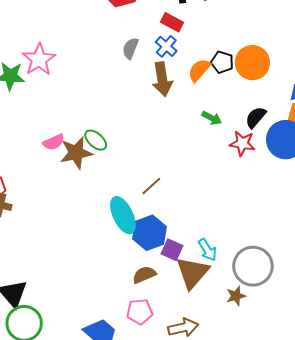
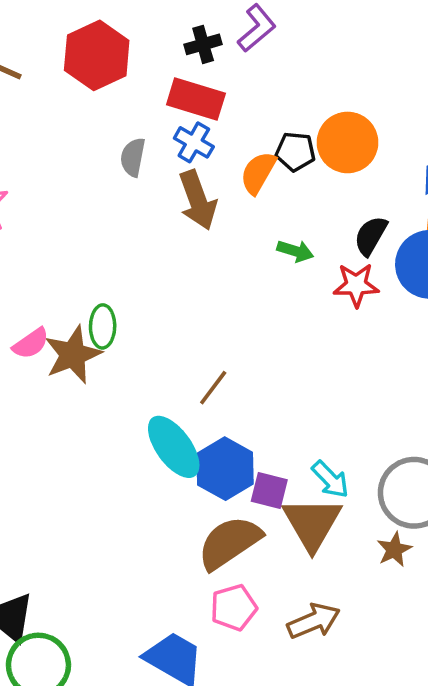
red rectangle: (172, 22) -> (196, 99), size x1.4
green ellipse: (96, 140) -> (103, 326), turned 60
brown semicircle: (144, 275) -> (229, 543), size x1.6

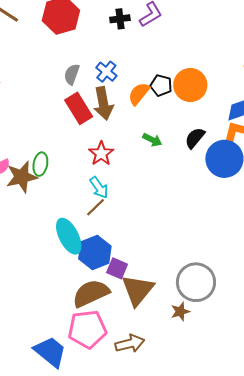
red rectangle: (196, 99) -> (79, 108), moved, turned 32
red star: (356, 285) -> (101, 154), moved, turned 30
cyan arrow: (330, 479) -> (99, 188), moved
pink pentagon: (234, 608) -> (87, 329), size x1.5

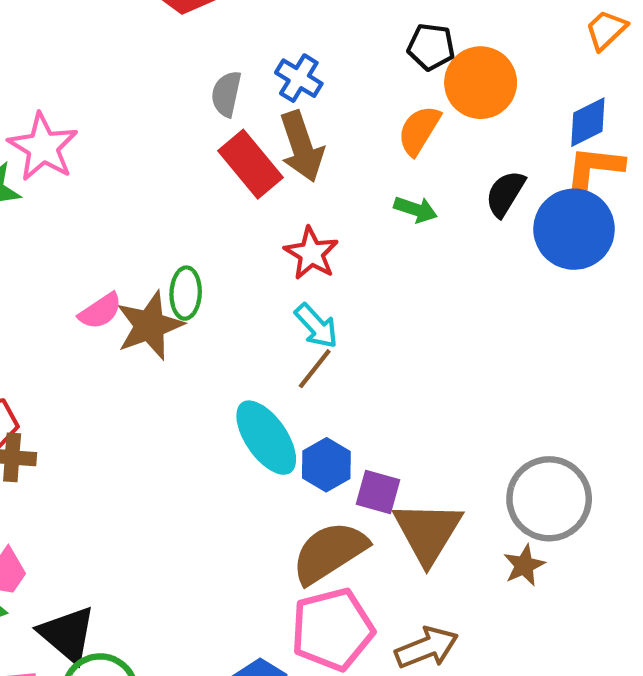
black pentagon: (161, 85) -> (431, 47), moved
orange semicircle: (139, 94) -> (419, 130), moved
blue hexagon: (95, 253) -> (326, 465), size x0.7

